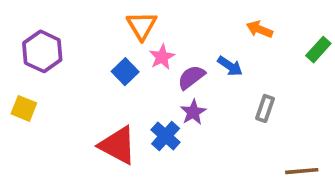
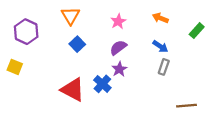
orange triangle: (142, 26) -> (70, 16), moved
pink star: (162, 57) -> (118, 21), moved
blue arrow: (230, 66) -> (160, 46), moved

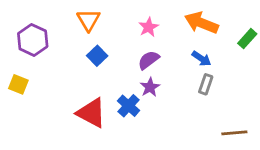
orange arrow: (160, 18) -> (201, 23), size x1.6

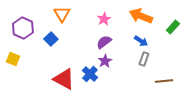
blue square: (97, 56) -> (51, 39), moved
brown line: (234, 133) -> (164, 81), moved

